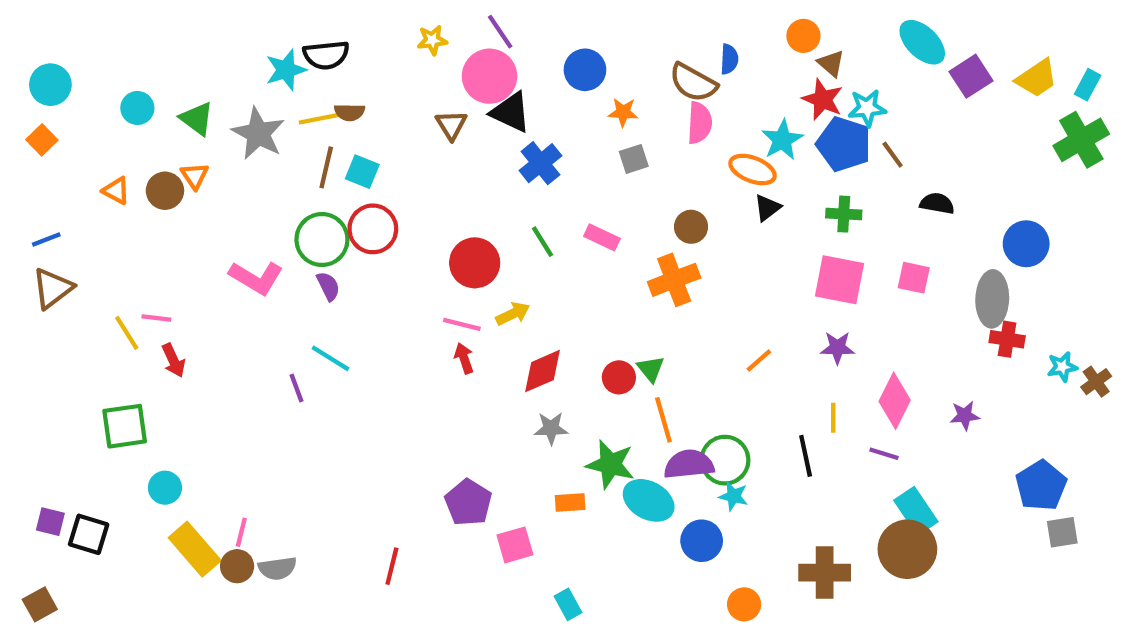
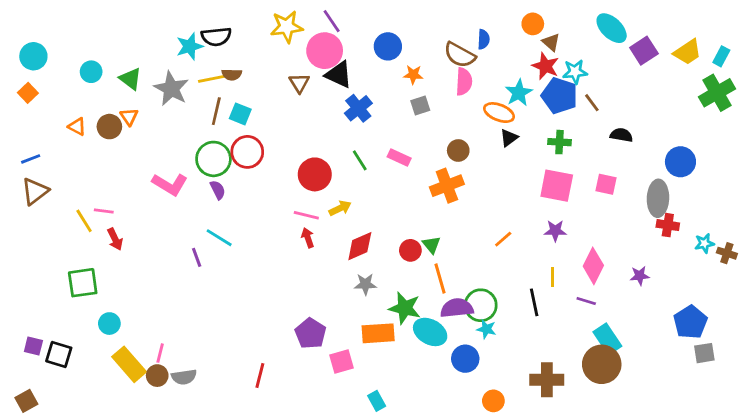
yellow star: (432, 40) -> (287, 27), size x1.6
brown cross: (1096, 382) -> (727, 253), turned -36
orange rectangle: (570, 503) -> (378, 333), size x1.6

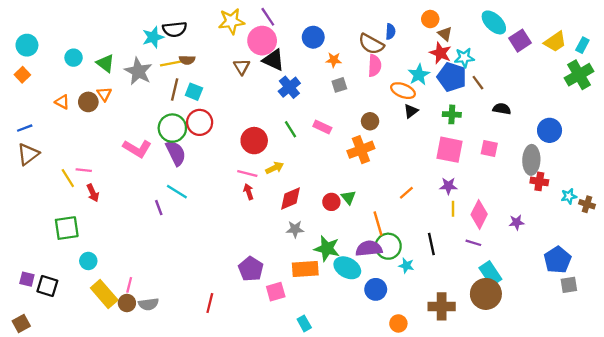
purple semicircle: (218, 190) -> (176, 153), size x1.6
yellow line: (552, 277) -> (453, 209), moved
orange line: (440, 279) -> (378, 223), moved
cyan star: (486, 329) -> (406, 266), moved

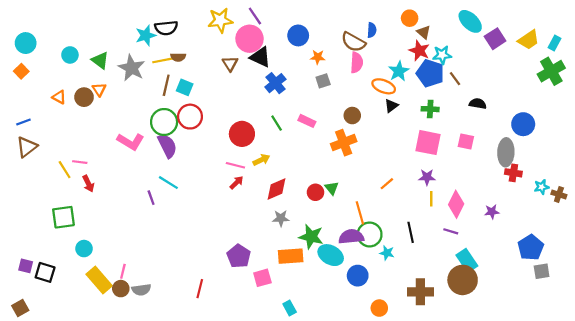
red arrow: (248, 192) -> (237, 183), turned 64

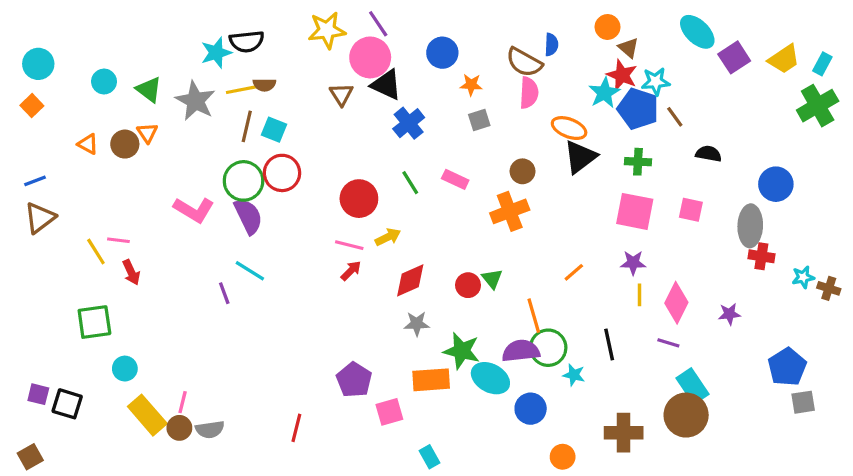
cyan star: (399, 71) -> (604, 93), moved
black triangle: (391, 106) -> (580, 157), size x1.6

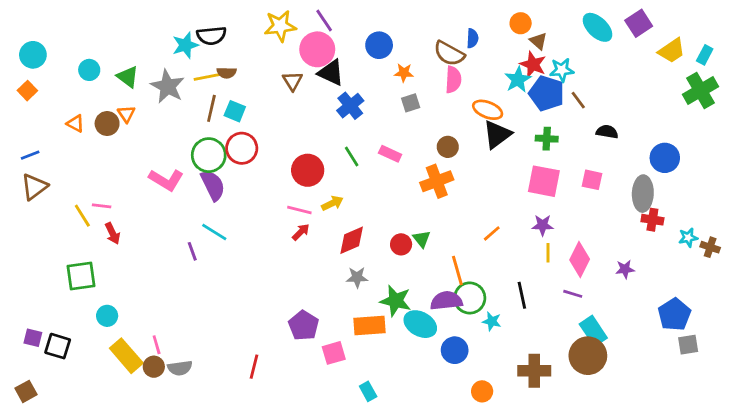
purple square: (734, 57) -> (639, 23), moved
pink line: (183, 402) -> (157, 345), turned -30

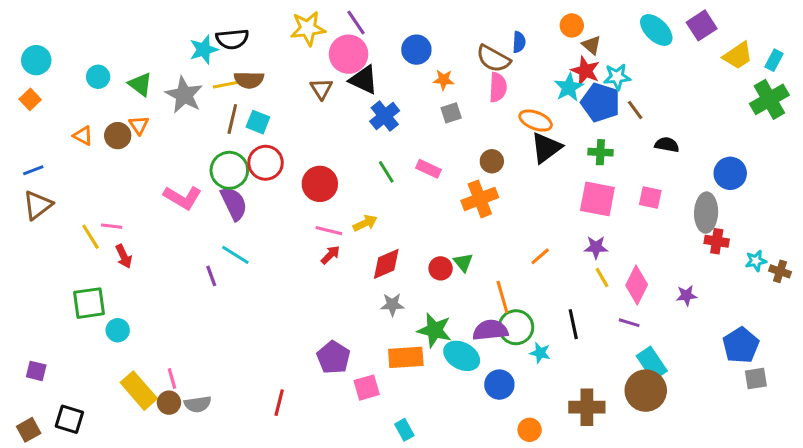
brown semicircle: (227, 73) -> (249, 80), size x1.4
red circle: (308, 170) -> (320, 184), moved
yellow line: (548, 253) -> (602, 277), turned -30
cyan circle: (107, 316) -> (118, 330), moved
black square: (58, 346) -> (69, 419), moved

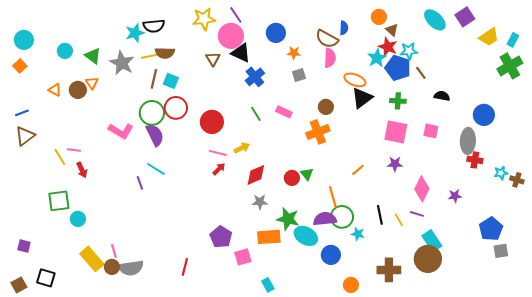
yellow line: (602, 277) -> (399, 220), moved
gray semicircle: (198, 404) -> (131, 268), size x1.4

